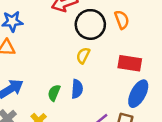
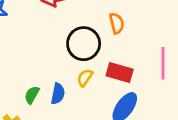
black circle: (90, 24) -> (84, 44), moved
yellow semicircle: (83, 55) -> (85, 78), moved

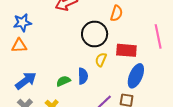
orange semicircle: (117, 23) -> (117, 13), turned 42
green semicircle: (32, 95) -> (63, 81), turned 48

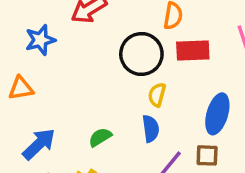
blue star: (22, 23) -> (40, 40), moved
red rectangle: (126, 50) -> (193, 51), moved
blue semicircle: (83, 76) -> (151, 129), moved

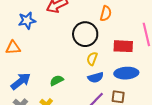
red rectangle: (193, 51) -> (123, 46), moved
blue ellipse: (217, 114) -> (126, 73), turned 65
blue semicircle: (151, 129) -> (96, 77), moved, turned 77

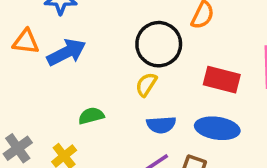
yellow semicircle: (92, 59) -> (146, 85), moved
blue arrow: (21, 81) -> (66, 52), moved

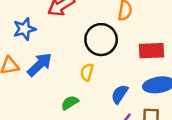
yellow semicircle: (146, 85) -> (87, 72), moved
blue semicircle: (161, 125) -> (120, 94), turned 144

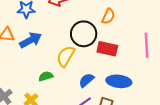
red rectangle: (152, 51) -> (107, 49), moved
yellow semicircle: (87, 72) -> (66, 56), size x1.5

